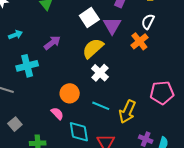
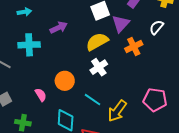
orange cross: (139, 41) -> (134, 47), moved
pink semicircle: (57, 113) -> (41, 95), moved

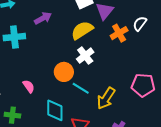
white semicircle: (156, 27) -> (140, 24), moved
orange circle: (65, 81) -> (64, 72), moved

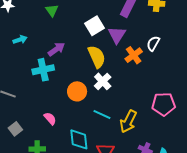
yellow semicircle: (82, 30) -> (97, 57), turned 105
cyan cross: (14, 37) -> (43, 70), moved
orange circle: (64, 72) -> (77, 91), moved

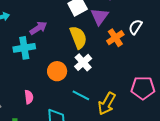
pink semicircle: (50, 118) -> (29, 97), turned 32

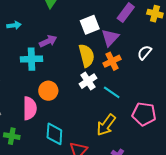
orange cross: (115, 38) -> (112, 61), moved
orange circle: (57, 71) -> (48, 91), moved
cyan line: (81, 95) -> (112, 92), moved
pink semicircle: (29, 97) -> (30, 108), size x1.6

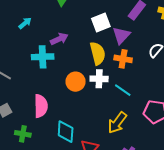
cyan arrow: (14, 25) -> (25, 23), turned -32
orange cross: (112, 61) -> (123, 59), turned 36
white cross: (88, 81) -> (99, 79), turned 36
orange circle: (48, 91) -> (76, 82), moved

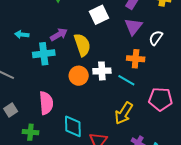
cyan arrow: (25, 23) -> (22, 35), moved, turned -128
purple triangle: (121, 35) -> (133, 27), moved
yellow semicircle: (98, 53) -> (82, 45), moved
orange cross: (123, 59) -> (136, 59), moved

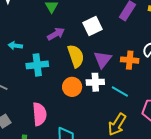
purple triangle: (133, 27) -> (103, 60), moved
purple arrow: (59, 35) -> (56, 34), moved
orange cross: (136, 59) -> (130, 60), moved

